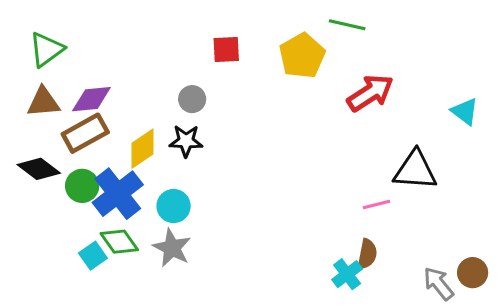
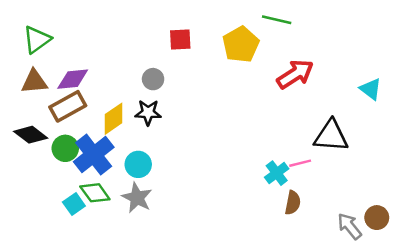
cyan cross: (347, 274) -> (277, 173), moved

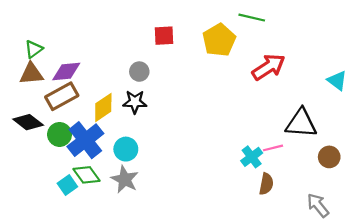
green triangle: (37, 40) -> (34, 49), moved, size x0.7
brown circle: (377, 218) -> (329, 157), moved

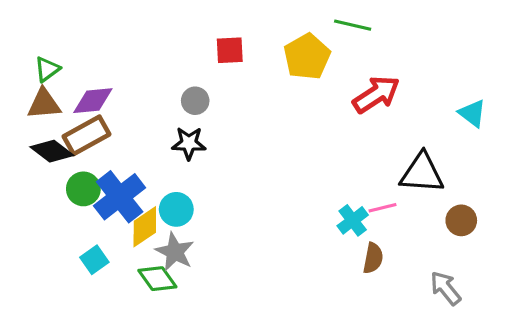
yellow diamond: (103, 108) -> (145, 227), moved
black diamond: (28, 122) -> (52, 151), moved
green diamond: (86, 175) -> (157, 279), moved

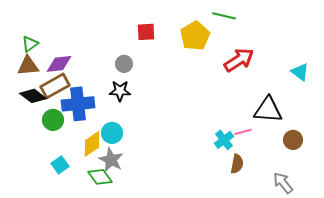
blue cross: (120, 197) -> (78, 104), moved, turned 32

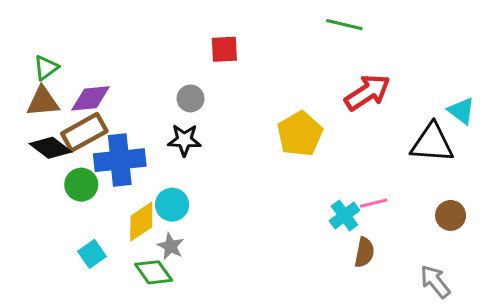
yellow pentagon: (195, 36) -> (300, 134), moved
black triangle: (268, 110) -> (432, 143), moved
gray star: (111, 160) -> (171, 246), size x0.7

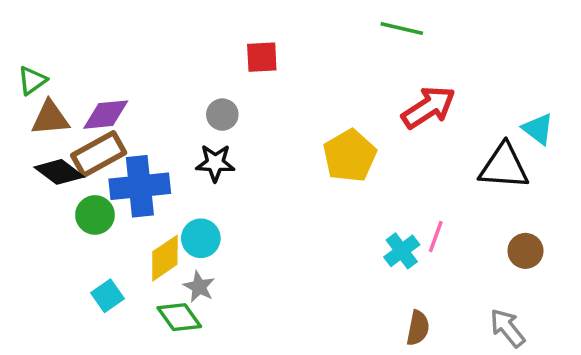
green triangle: (46, 68) -> (32, 80), moved
pink line: (374, 203) -> (436, 236), turned -56
brown semicircle: (364, 252) -> (418, 328), moved

